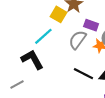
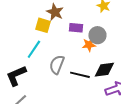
gray semicircle: (78, 40) -> (57, 65), moved
black L-shape: (32, 60) -> (16, 76), moved, turned -70

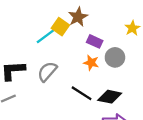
orange star: (89, 45) -> (91, 63), moved
cyan line: (34, 49) -> (46, 36), moved
gray semicircle: (57, 65) -> (47, 72), moved

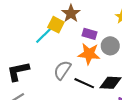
orange star: (91, 63) -> (89, 54), size x1.5
gray semicircle: (47, 72) -> (62, 70), moved

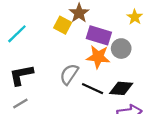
purple rectangle: (89, 34) -> (99, 35), size x1.5
cyan line: (44, 35) -> (17, 34), moved

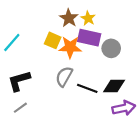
yellow star: (135, 17) -> (88, 18), moved
yellow square: (63, 25) -> (53, 40), moved
orange star: (98, 57) -> (70, 47), moved

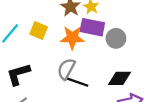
yellow square: (53, 40) -> (39, 31), moved
black line: (87, 88) -> (77, 82), moved

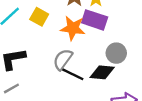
gray circle: (116, 38) -> (116, 53), moved
black diamond: (120, 78) -> (102, 72), moved

